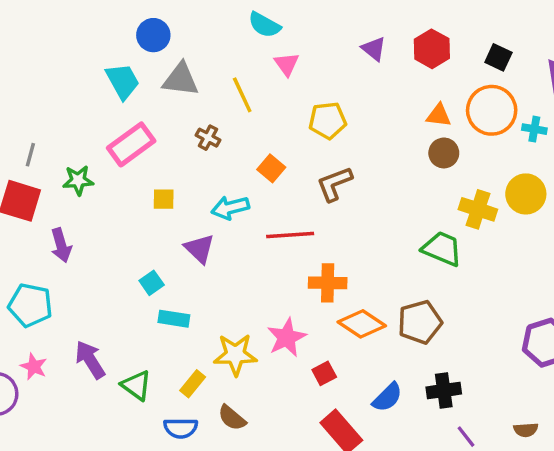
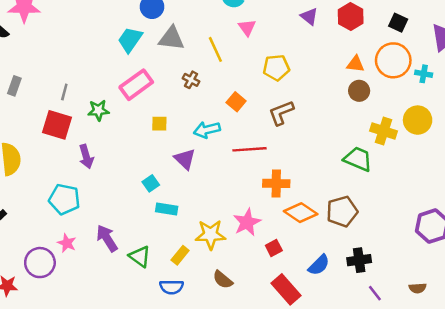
cyan trapezoid: (123, 81) -> (130, 40), turned -116
brown semicircle: (232, 418) -> (223, 280), moved

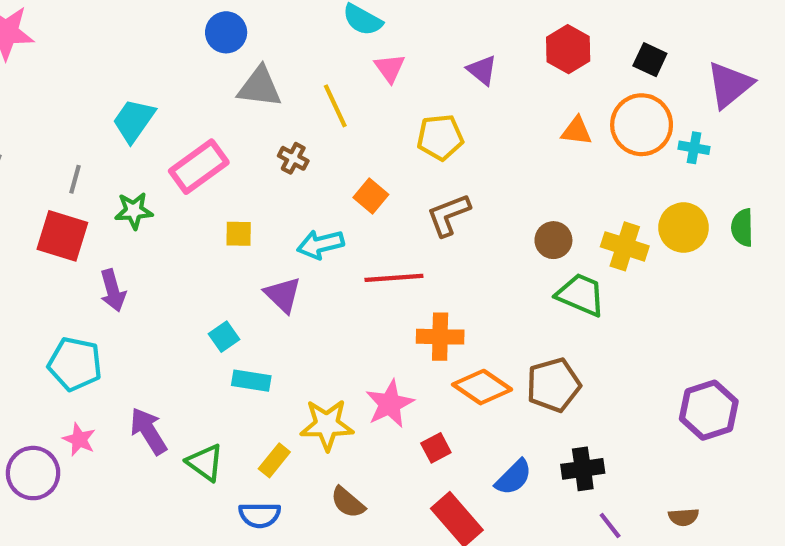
purple triangle: (309, 17) -> (482, 70), moved
cyan trapezoid: (130, 40) -> (134, 121), moved
brown circle: (359, 91) -> (553, 240), moved

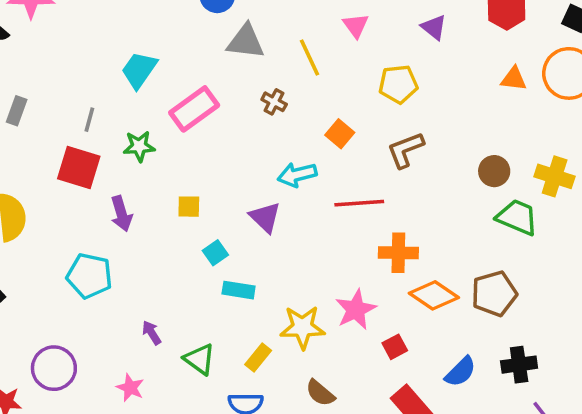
yellow square: (239, 234) -> (189, 207), moved
purple arrow: (148, 431) -> (152, 333), size x0.6
pink star: (79, 439) -> (130, 388), moved

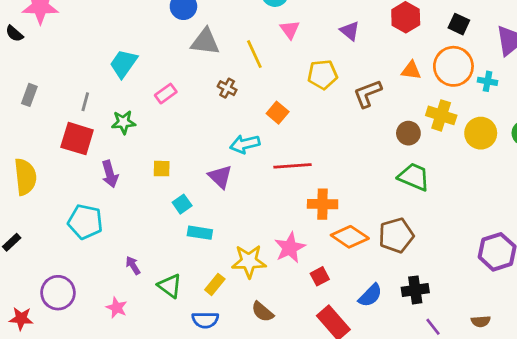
pink rectangle: (194, 109) -> (166, 94), size x0.6
brown L-shape: (405, 150) -> (368, 94), moved
brown circle: (494, 171) -> (408, 133), moved
yellow cross: (555, 176) -> (441, 115), moved

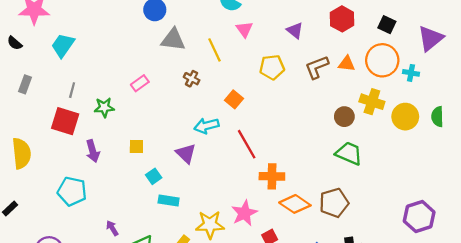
black semicircle: (14, 34) -> (15, 43), moved
cyan trapezoid: (123, 64) -> (63, 45), moved
brown L-shape: (368, 94) -> (317, 67), moved
red line: (293, 166) -> (247, 144), turned 64

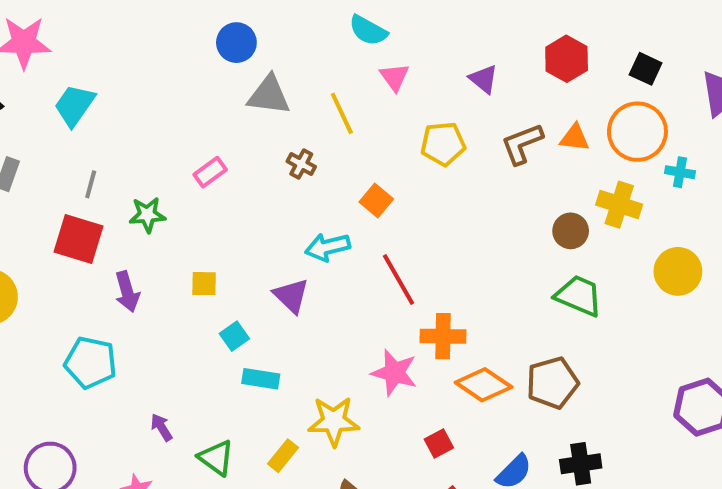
cyan cross: (411, 73) -> (680, 172), moved
yellow circle: (405, 117) -> (678, 271), moved
pink star: (244, 213) -> (394, 373), moved, turned -30

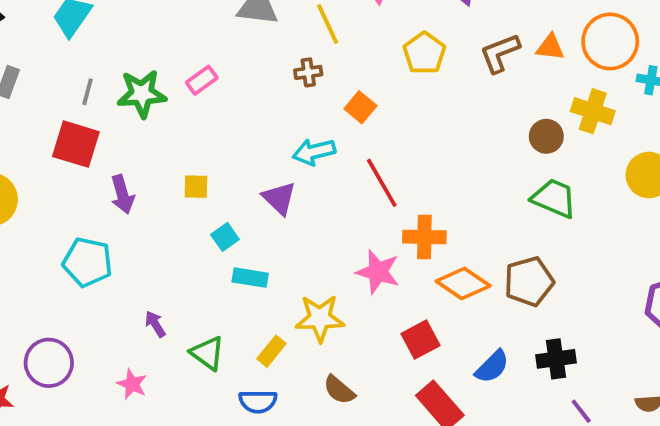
yellow pentagon: (443, 144) -> (424, 53), turned -30
brown cross: (301, 164) -> (308, 72), moved, turned -36
green star: (147, 215) -> (142, 94), moved, size x1.4
red square: (439, 444) -> (420, 340), size x1.4

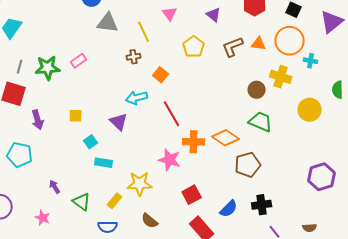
orange diamond: (463, 283) -> (226, 138), moved

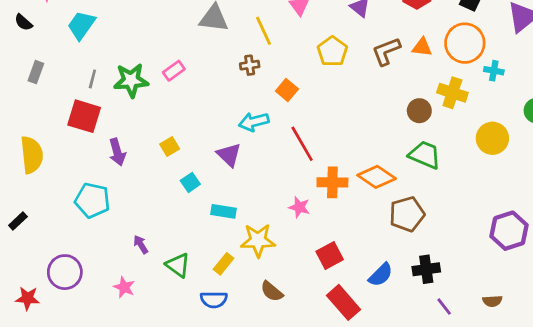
yellow square: (76, 116) -> (170, 147), turned -32
pink star: (170, 160) -> (299, 207), size x0.7
cyan rectangle: (104, 163) -> (223, 211), moved

